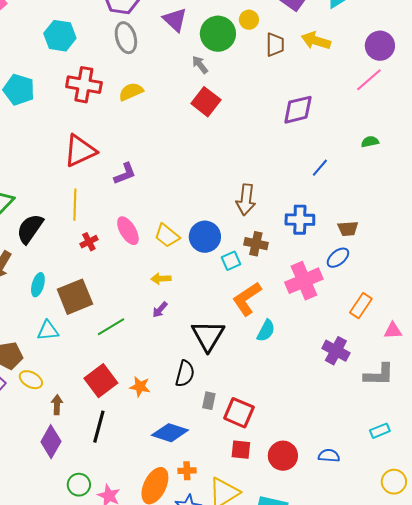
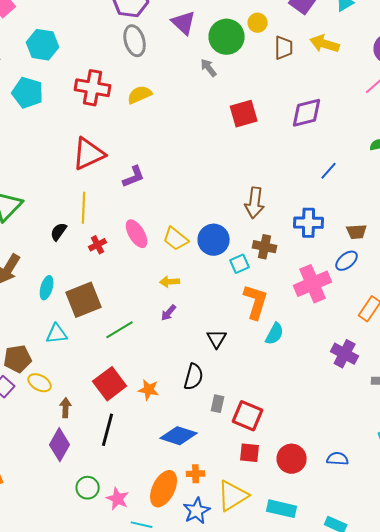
cyan hexagon: (60, 36) -> (43, 45), moved
red square: (206, 102) -> (244, 114), moved, turned 36
black semicircle: (30, 229) -> (59, 232), moved, size x0.6
orange L-shape: (247, 299) -> (256, 302), turned 141
black triangle: (208, 336) -> (217, 339), size x0.6

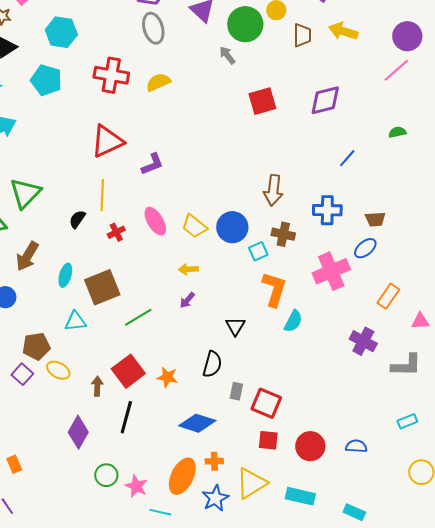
brown arrow: (66, 408) -> (97, 386), moved

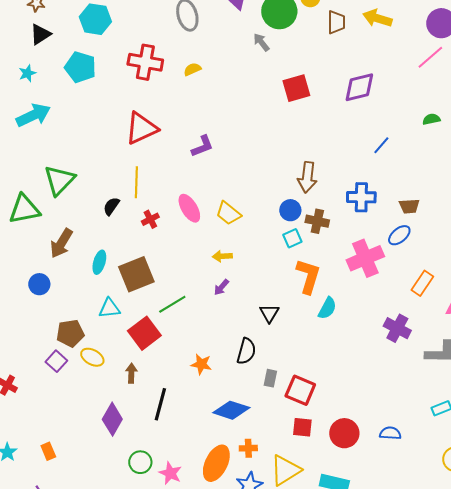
yellow semicircle: (158, 82) -> (192, 69), size x0.7
purple L-shape: (152, 164) -> (202, 146), moved
blue circle: (232, 227) -> (290, 210), moved, size x0.7
red square: (128, 371) -> (144, 333), moved

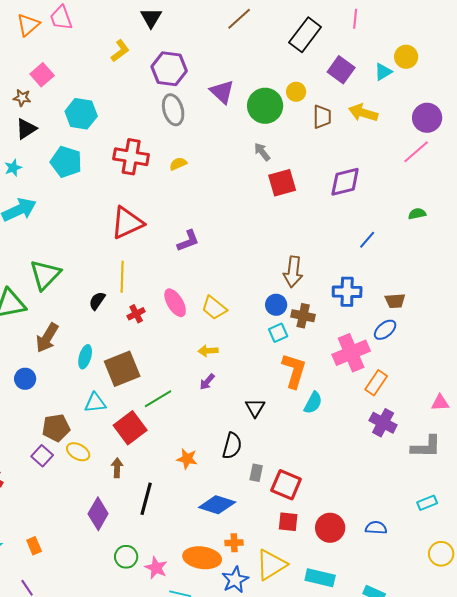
gray arrow: (261, 42) -> (262, 152), moved
orange rectangle: (422, 283) -> (376, 383), moved
orange ellipse: (216, 463) -> (202, 558), turned 72

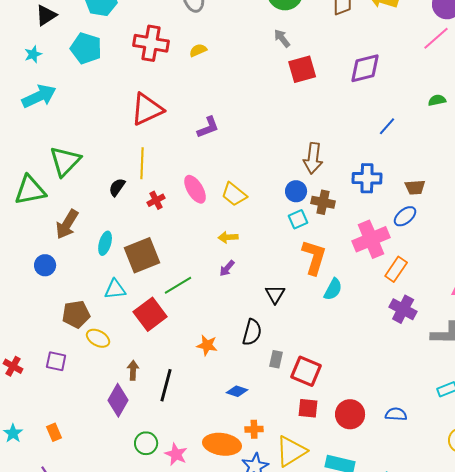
purple square: (42, 456) -> (56, 361), moved, turned -30
brown arrow: (117, 468) -> (133, 370), moved
blue diamond: (217, 505) -> (237, 391), size x0.6

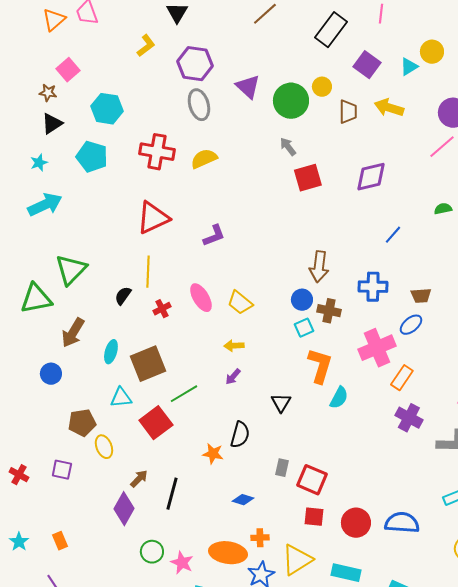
yellow semicircle: (198, 50) -> (204, 159), size x1.5
black semicircle: (252, 332) -> (240, 435), moved
yellow ellipse: (98, 338) -> (104, 447), turned 40
brown arrow: (133, 370) -> (139, 479), turned 42
blue semicircle: (396, 414) -> (402, 523), size x1.6

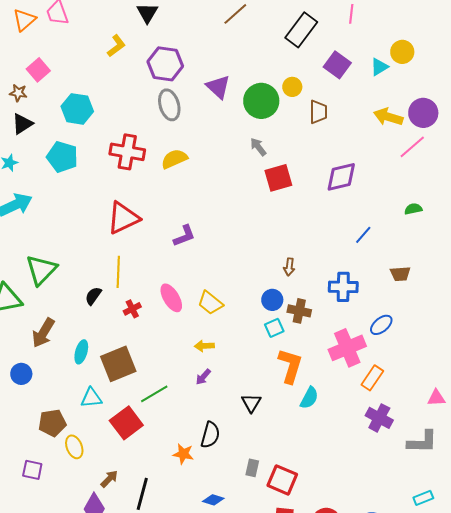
yellow arrow: (389, 108) -> (388, 117), moved
brown arrow: (319, 267) -> (289, 267), size x0.6
brown trapezoid: (421, 296) -> (400, 274), moved

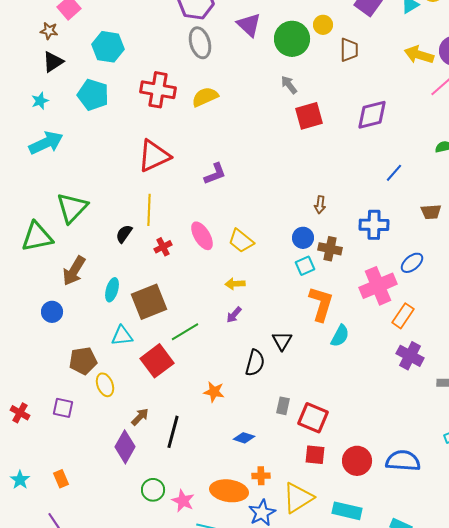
black semicircle: (210, 435) -> (255, 363), moved

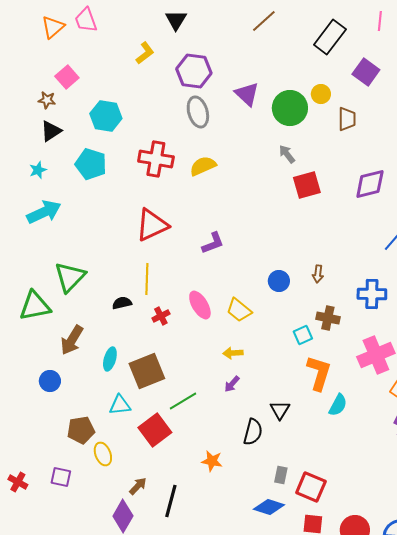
black semicircle: (124, 234) -> (122, 303), turned 42
blue circle: (303, 238) -> (279, 281), moved
blue diamond: (244, 438) -> (269, 507), moved, size x1.4

